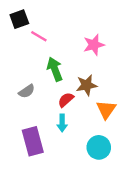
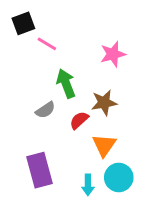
gray semicircle: (27, 91) -> (45, 110), moved
orange triangle: (106, 110) -> (104, 145), moved
cyan arrow: (62, 123) -> (88, 185), moved

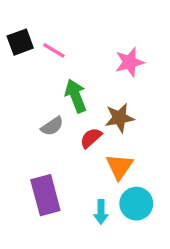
black square: (23, 23) -> (20, 42), moved

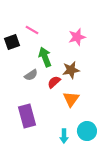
black square: (20, 42) -> (12, 42), moved
cyan circle: (136, 204) -> (87, 131), moved
cyan arrow: (101, 212) -> (64, 136), moved

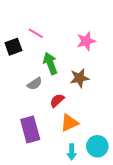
red semicircle: (54, 82) -> (57, 100), moved
orange triangle: (71, 99) -> (69, 123), moved, turned 30

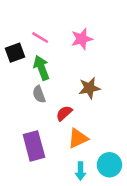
pink star: (86, 41) -> (82, 39), moved
green arrow: (50, 63) -> (41, 68), moved
gray semicircle: (35, 84) -> (39, 94), turned 104

